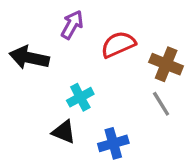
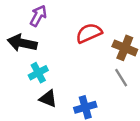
purple arrow: (72, 25) -> (38, 16), moved
cyan cross: (80, 97) -> (38, 73), moved

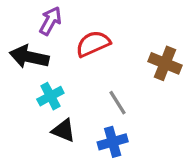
red semicircle: (89, 33) -> (93, 44), moved
gray line: (121, 78) -> (118, 103), moved

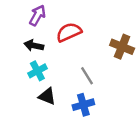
black arrow: (29, 57) -> (34, 46), moved, size x0.7

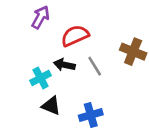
black arrow: (34, 46) -> (64, 65), moved
gray line: (87, 76) -> (95, 66), moved

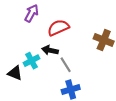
gray line: (95, 66) -> (66, 65), moved
black triangle: (51, 106) -> (15, 73), moved

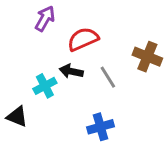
gray line: (66, 65) -> (108, 77), moved
black triangle: (15, 73) -> (17, 117), moved

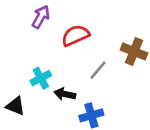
black arrow: (71, 71) -> (65, 94), moved
gray line: (108, 77) -> (98, 70), turned 72

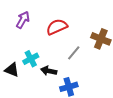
purple arrow: (41, 17) -> (23, 20), moved
black triangle: (15, 106) -> (12, 70), moved

